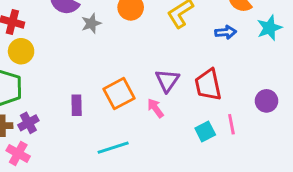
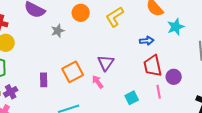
gray star: (91, 23) -> (58, 31), moved
blue arrow: (226, 32) -> (147, 41), moved
red trapezoid: (208, 85) -> (153, 66), moved
pink line: (231, 124) -> (159, 92), moved

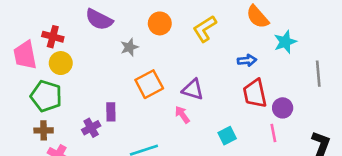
purple triangle: (106, 63) -> (193, 89), turned -48
orange square: (73, 72) -> (149, 84), moved
purple cross: (11, 92) -> (91, 128), moved
pink line: (159, 92) -> (273, 133), moved

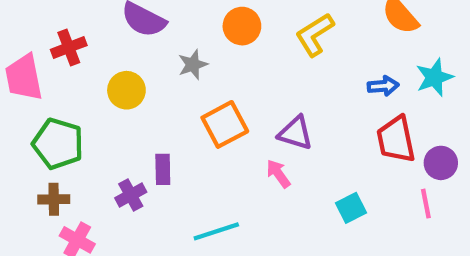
red cross: (53, 37) -> (69, 47), turned -36
cyan star: (285, 42) -> (434, 77), moved
yellow circle: (61, 63) -> (126, 90), moved

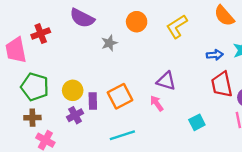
yellow circle: (126, 90) -> (73, 90), moved
orange square: (225, 124) -> (120, 96), moved

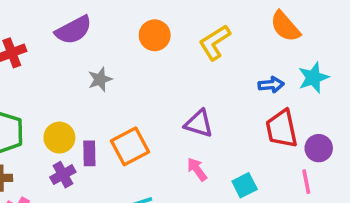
purple semicircle: (82, 18) -> (74, 30), turned -55
gray star: (109, 43) -> (100, 79), moved
pink arrow: (157, 103) -> (197, 169), moved

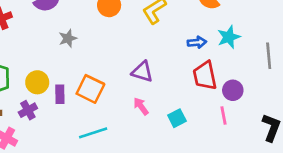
orange square: (130, 146) -> (90, 89), turned -36
purple cross: (63, 175) -> (28, 110), moved

